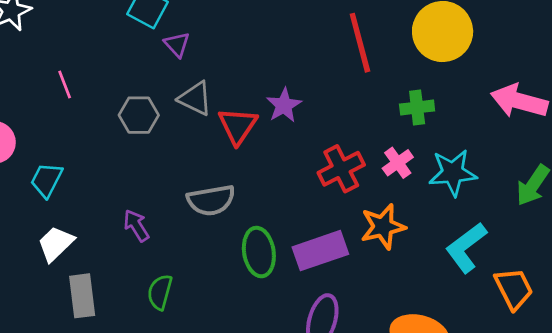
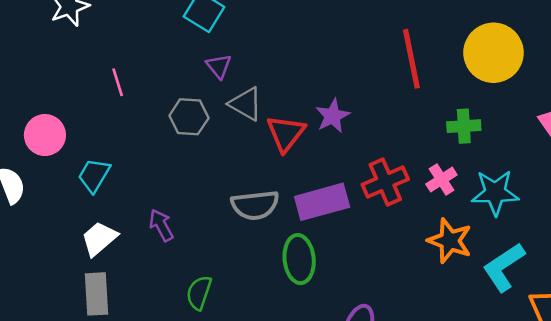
purple triangle: (177, 44) -> (219, 66), moved
purple arrow: (136, 226) -> (161, 225), moved
orange star: (383, 227) -> (450, 241), moved, turned 30
purple rectangle: (320, 251) -> (322, 202), moved
gray rectangle: (82, 296) -> (96, 294), moved

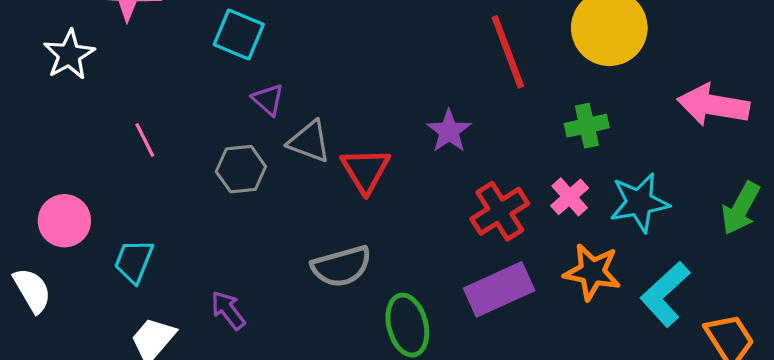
purple star: (333, 116) -> (449, 131), moved
purple rectangle: (322, 202) -> (499, 289), moved

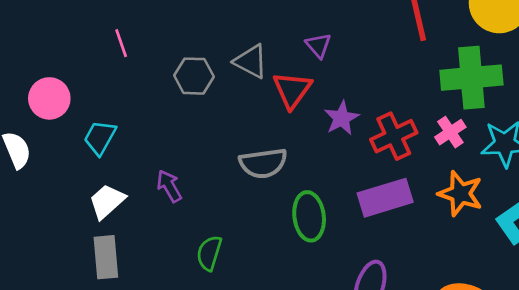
purple triangle: (268, 100) -> (318, 45), moved
green cross: (587, 126) -> (471, 78), size x1.8
purple star: (449, 131) -> (342, 118), moved

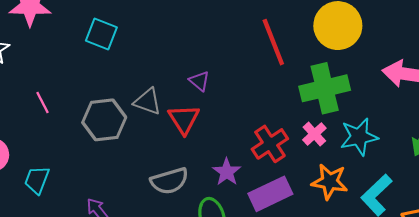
gray hexagon: (194, 76) -> (104, 120), size x1.4
purple star: (342, 118) -> (227, 172), moved

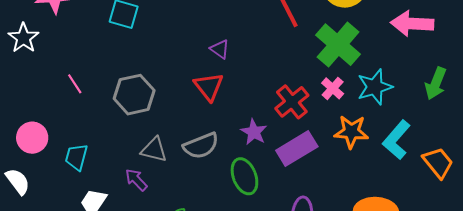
green cross: (325, 88) -> (338, 45), turned -30
gray triangle: (148, 102) -> (154, 150), moved

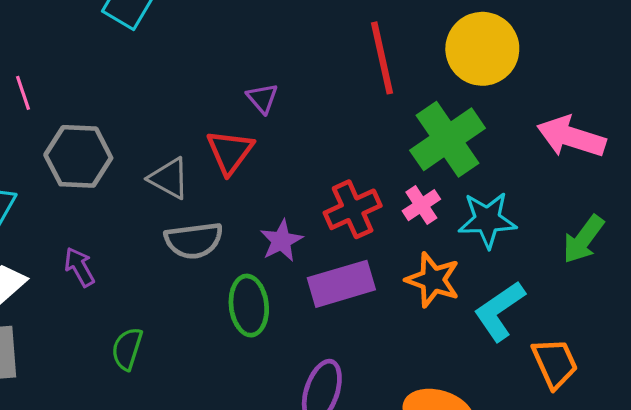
gray hexagon: (134, 95) -> (78, 156), moved
gray triangle: (154, 150) -> (169, 178), moved

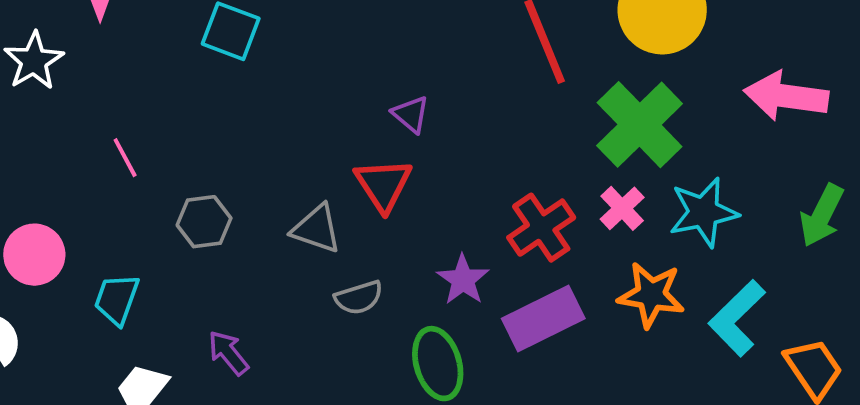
gray hexagon: (78, 156) -> (204, 222), size x0.7
gray semicircle: (194, 240) -> (359, 298), size x0.7

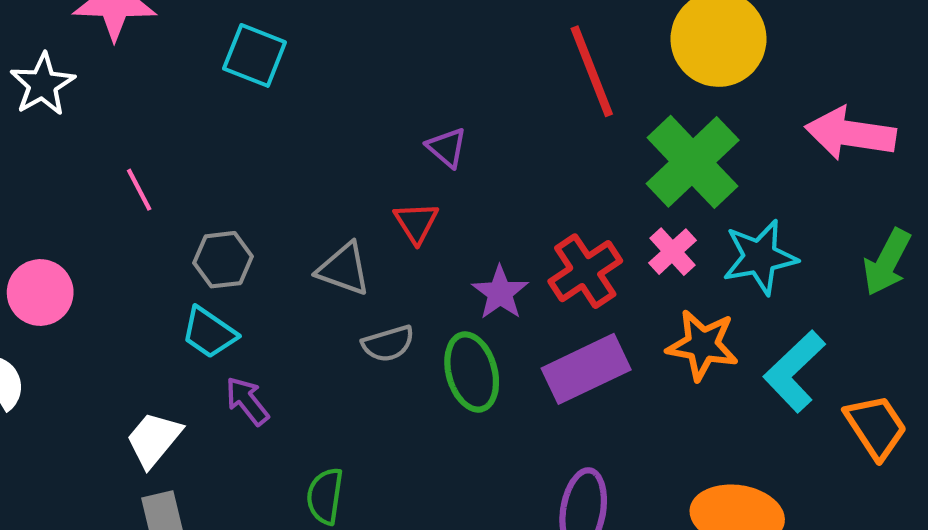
red triangle: (383, 185) -> (416, 223), size x0.7
purple star: (463, 280) -> (500, 293), moved
cyan trapezoid: (117, 299) -> (209, 333), moved, turned -76
green ellipse: (438, 364) -> (472, 372), moved

